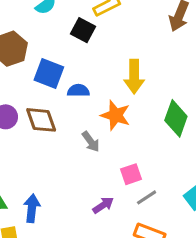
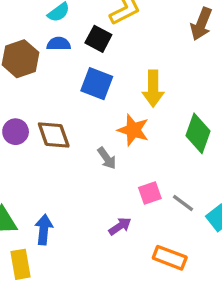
blue square: (49, 73) -> (97, 84), moved
blue semicircle: (78, 91) -> (59, 44), moved
gray line: (147, 197) -> (183, 203), moved, turned 70

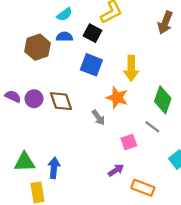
gray line: (183, 203) -> (152, 127), moved
purple arrow: (120, 226) -> (116, 170), moved

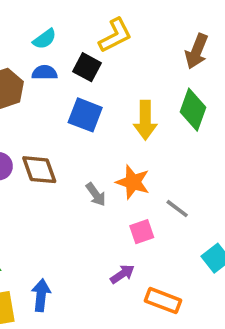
orange star: (117, 98) -> (133, 182), moved
green diamond: (163, 100) -> (193, 110), moved
blue arrow: (54, 168) -> (41, 295), moved

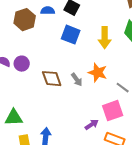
brown diamond: (39, 170) -> (52, 79), moved
pink square: (142, 232) -> (113, 111), moved, size x1.5

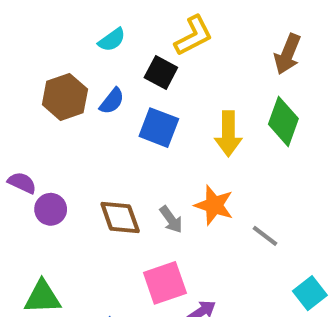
blue semicircle: (48, 11) -> (112, 101), moved, turned 128
purple circle: (22, 64) -> (51, 209), moved
pink square: (113, 111) -> (165, 283), moved

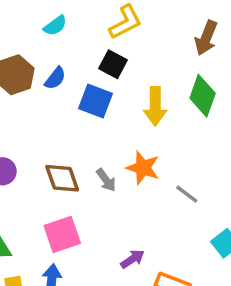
black square: (161, 72) -> (113, 64), moved
pink square: (165, 283) -> (62, 234), moved

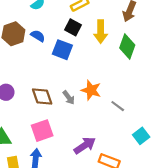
blue semicircle: (55, 78) -> (38, 36), turned -96
yellow arrow: (155, 106) -> (101, 32), moved
purple arrow: (132, 259) -> (85, 145), size x1.5

